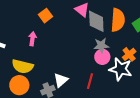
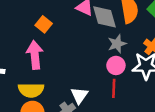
pink arrow: (32, 39) -> (35, 55), size x1.6
pink circle: (102, 57) -> (116, 65), moved

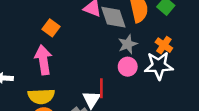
red line: (114, 88) -> (101, 88), moved

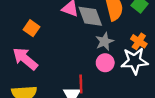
pink arrow: (43, 60) -> (25, 59), turned -40

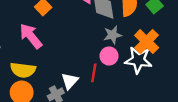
orange cross: (139, 41) -> (147, 42), size x1.5
red line: (81, 84) -> (94, 73), moved

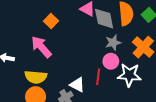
white star: (138, 60) -> (129, 75), moved
white triangle: (70, 81) -> (77, 85), turned -42

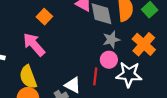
yellow semicircle: (36, 77) -> (28, 77), turned 65

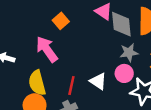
red line: (95, 76) -> (71, 85), moved
white triangle: (73, 85) -> (98, 81), moved

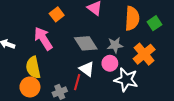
gray diamond: (121, 24) -> (86, 43), moved, turned -30
red line: (71, 85) -> (77, 82), moved

